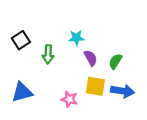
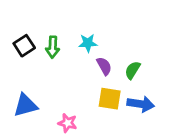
green arrow: (48, 54) -> (53, 47), moved
pink star: (69, 99) -> (68, 123), moved

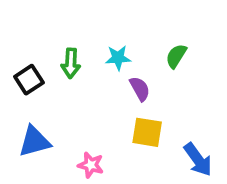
black square: (24, 46) -> (29, 80), moved
green semicircle: (133, 70) -> (176, 56), moved
blue arrow: (141, 104) -> (198, 160), moved, turned 45

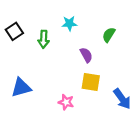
cyan star: (118, 58) -> (69, 24), moved
black square: (29, 80) -> (14, 31), moved
pink star: (91, 165) -> (66, 102), moved

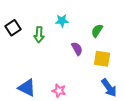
yellow square: (91, 82) -> (102, 59), moved
blue triangle: (21, 88) -> (27, 88), moved, turned 42

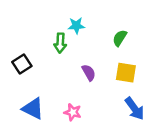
black square: (13, 28) -> (22, 64), moved
green arrow: (39, 35) -> (60, 43), moved
purple semicircle: (77, 49) -> (89, 73), moved

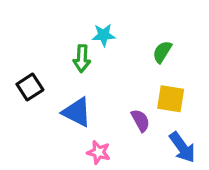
purple semicircle: (89, 73) -> (140, 120), moved
blue triangle: (33, 109) -> (77, 112), moved

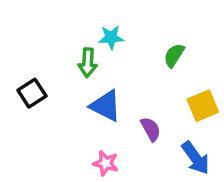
yellow square: (171, 99) -> (203, 106), moved, turned -32
blue triangle: (77, 112) -> (106, 106), moved

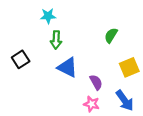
cyan star: (111, 37) -> (48, 16), moved
pink star: (106, 163) -> (91, 104), moved

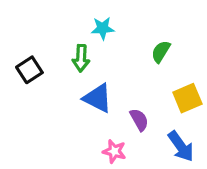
cyan star: (48, 16) -> (103, 28), moved
black square: (21, 59) -> (29, 70), moved
pink star: (91, 104) -> (114, 151), moved

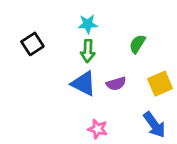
green arrow: (81, 58) -> (88, 51), moved
black square: (29, 70) -> (32, 44), moved
purple semicircle: (139, 120) -> (116, 84), moved, turned 102

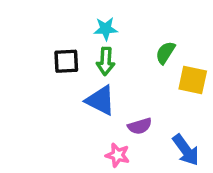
black square: (32, 44) -> (66, 61), moved, turned 30
purple semicircle: (116, 84) -> (140, 126), moved
yellow square: (160, 84) -> (193, 80), moved, turned 35

